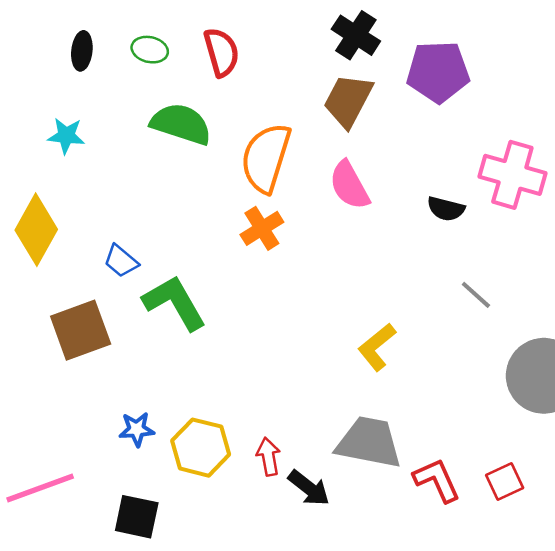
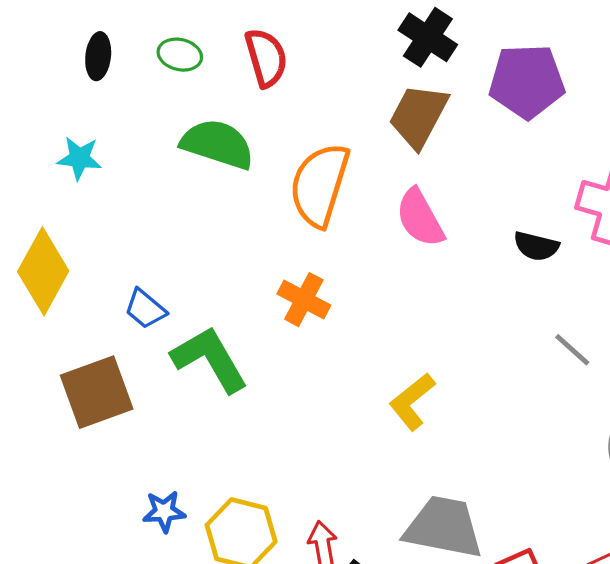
orange cross: (262, 228) -> (304, 300), moved, turned -30
yellow L-shape: (377, 347) -> (412, 402), moved

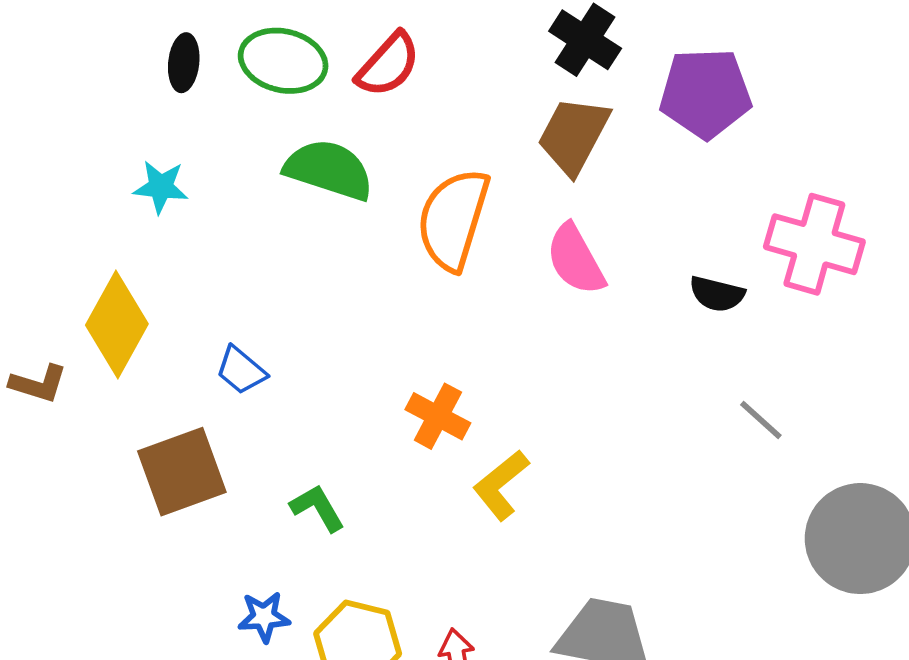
green ellipse: (180, 55) -> (283, 61), size x1.6
red semicircle: (266, 58) -> (388, 65), turned 58
orange cross: (304, 300) -> (438, 416), moved
green L-shape: (210, 359) -> (317, 508), moved, size x0.6
yellow L-shape: (412, 402) -> (501, 485), moved

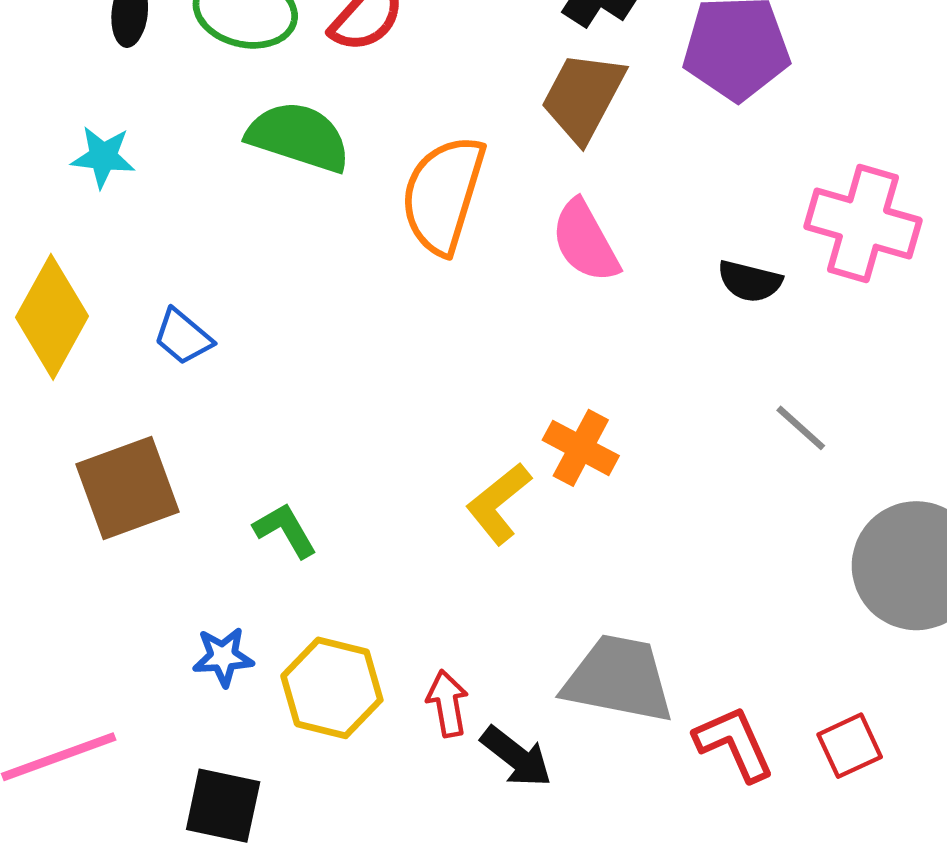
blue trapezoid: (241, 370) -> (183, 337), moved
orange cross: (438, 416) -> (581, 448), moved

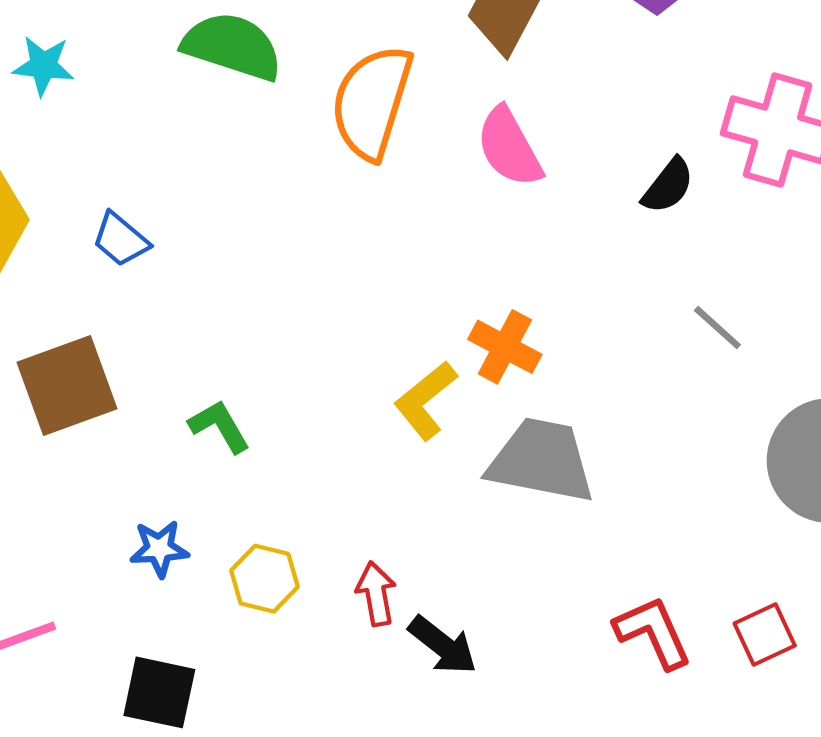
black semicircle: (750, 281) -> (668, 186), turned -66
gray trapezoid: (619, 679) -> (541, 461), moved
yellow hexagon: (332, 688) -> (264, 579), size x0.7

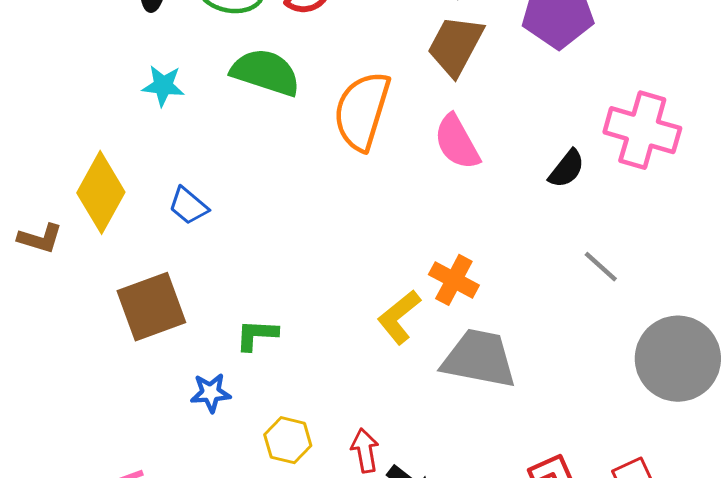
cyan star: (43, 66) -> (163, 86), moved
green L-shape: (219, 426) -> (257, 335), turned -57
blue star: (159, 549) -> (211, 393), moved

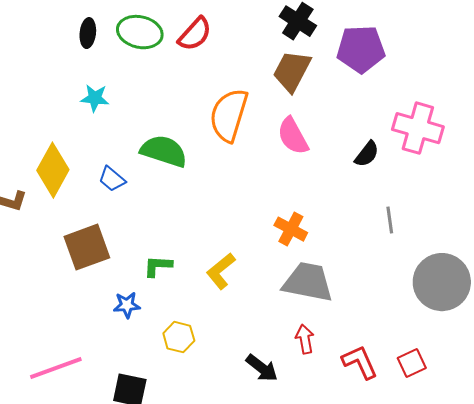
green semicircle: (266, 72) -> (164, 151), moved
gray line: (601, 267) -> (390, 220), turned 40
yellow L-shape: (399, 317) -> (221, 271), moved
red arrow: (365, 451) -> (305, 339), moved

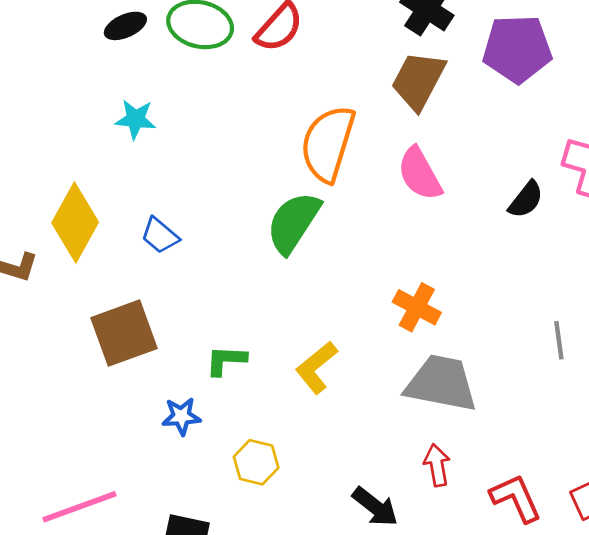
black ellipse: (88, 33) -> (125, 26), turned 60
green semicircle: (164, 151) -> (293, 223), moved, turned -75
gray line: (390, 220) -> (559, 340), moved

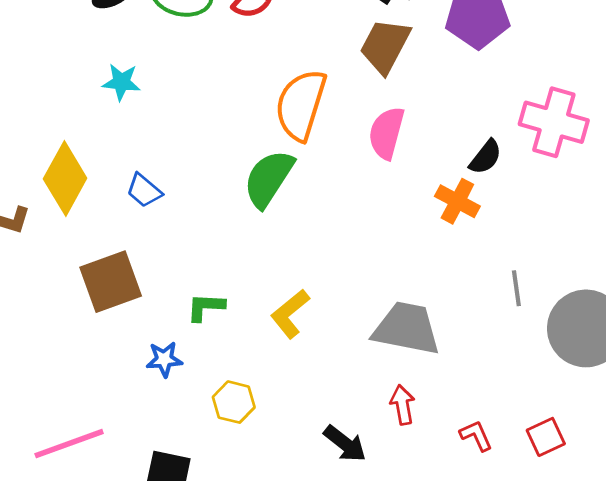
pink semicircle: (420, 174) -> (386, 133), turned 44
orange cross: (417, 307) -> (457, 201), moved
red L-shape: (516, 498) -> (476, 436), size x0.7

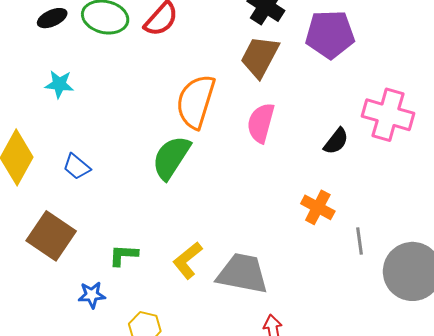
orange cross: (457, 201) -> (318, 207), moved
brown square: (111, 282) -> (51, 236), turned -36
gray trapezoid: (407, 328) -> (242, 274), moved

